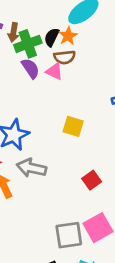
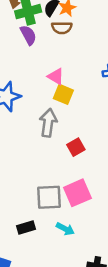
pink triangle: (54, 71) -> (56, 76), moved
gray arrow: (31, 168) -> (48, 123), moved, turned 80

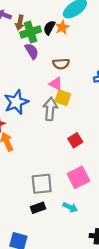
brown semicircle: (62, 28) -> (61, 64), moved
gray arrow: (48, 123) -> (50, 109), moved
gray square: (49, 197) -> (42, 184), moved

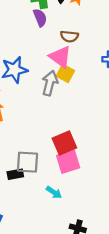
pink triangle: (56, 84) -> (60, 57), size x1.5
red square: (75, 140) -> (64, 143), moved, size x1.5
black rectangle: (38, 208) -> (15, 174), moved

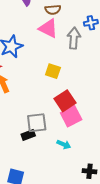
yellow square: (65, 73) -> (53, 71), moved
gray arrow: (50, 83) -> (74, 38), moved

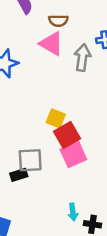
yellow square: (53, 71) -> (56, 118), moved
cyan arrow: (64, 144) -> (73, 212), moved, turned 56

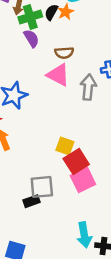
cyan arrow: (73, 212) -> (84, 235), size x1.5

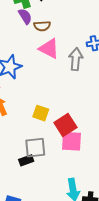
brown semicircle: (64, 53) -> (42, 26), moved
yellow square: (65, 146) -> (41, 113), moved
pink square: (83, 180) -> (72, 141), turned 30

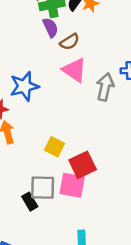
brown semicircle: (42, 26) -> (70, 42), turned -35
pink square: (72, 141) -> (72, 185), moved
black rectangle: (26, 160) -> (30, 202), turned 72

